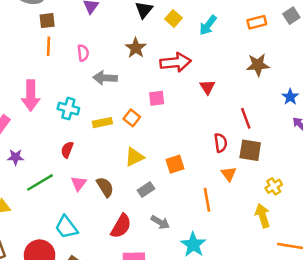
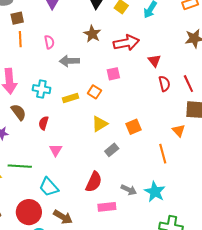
red semicircle: (221, 143) -> (164, 84), moved
green line: (40, 182) -> (20, 166), moved, turned 40
brown semicircle: (105, 187) -> (19, 112), moved
gray arrow: (160, 222) -> (129, 190), moved

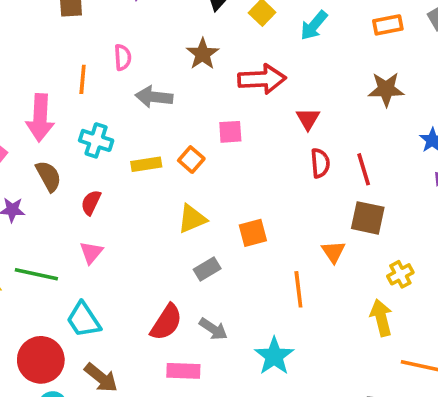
orange line: (20, 39) -> (83, 79), moved
pink triangle: (56, 150) -> (91, 252), moved
gray arrow: (129, 190) -> (213, 329), moved

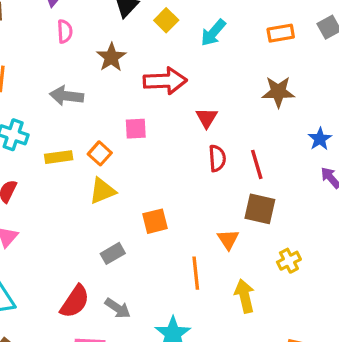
pink semicircle: (123, 57) -> (65, 31), moved
yellow triangle: (192, 219) -> (102, 191), moved
yellow arrow: (381, 318) -> (245, 296), moved

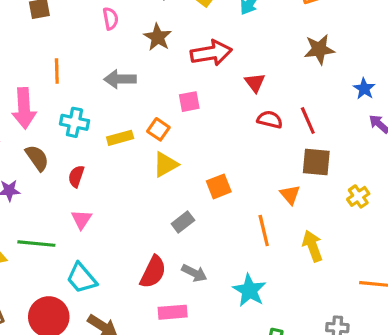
red semicircle: (217, 158) -> (270, 120), turned -65
yellow cross: (289, 261) -> (358, 196), moved

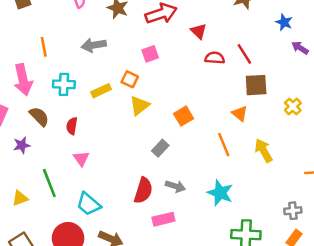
green line: (36, 244) -> (49, 183), turned 72

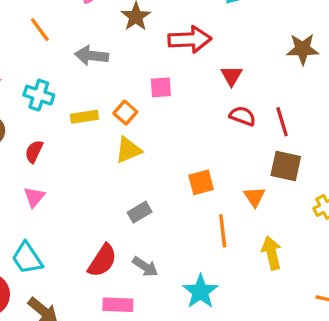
orange line: (44, 47) -> (40, 30), moved, turned -42
orange square: (184, 116) -> (201, 182), moved

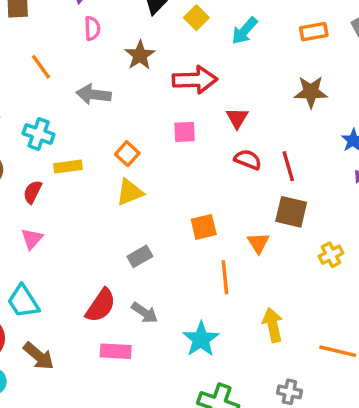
pink square: (161, 87) -> (185, 132), moved
yellow rectangle: (84, 117) -> (68, 167), moved
yellow arrow: (272, 253) -> (273, 325), moved

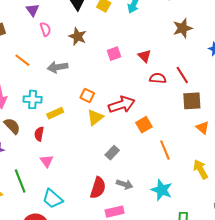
red arrow: (195, 80) -> (122, 105), moved
pink square: (185, 132) -> (114, 54), moved
orange triangle: (258, 243) -> (203, 128), moved

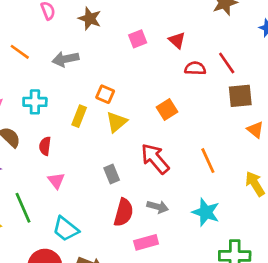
red arrow: (122, 105) -> (155, 159), moved, turned -110
yellow rectangle: (55, 113) -> (79, 116), moved, turned -42
orange square: (144, 125) -> (167, 109), moved
gray rectangle: (112, 153) -> (112, 174), moved, turned -64

